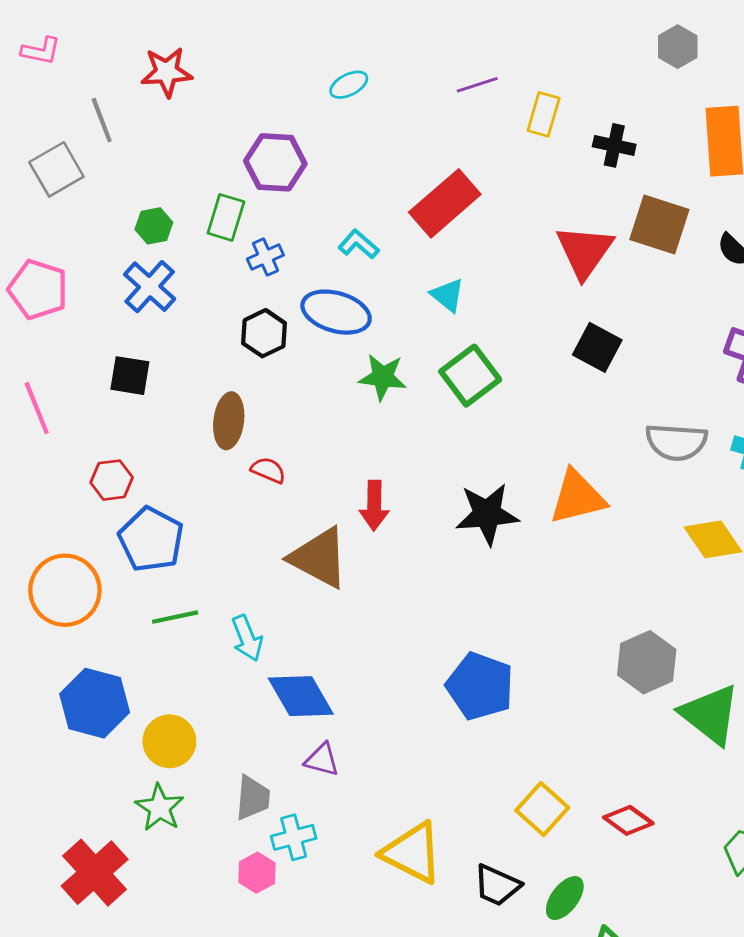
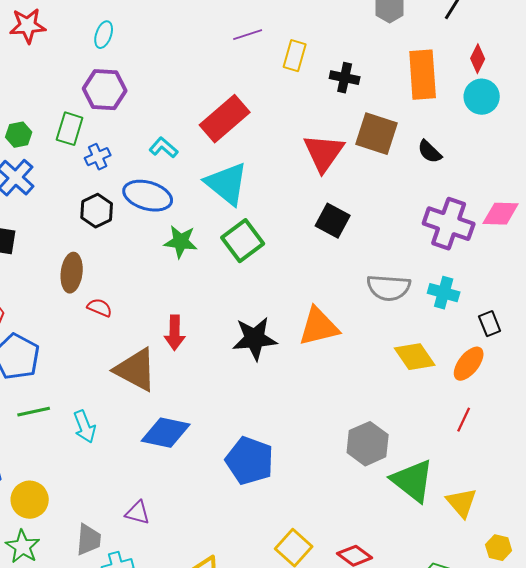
cyan ellipse: (349, 85) -> (104, 35), moved, turned -44
cyan triangle: (448, 295) -> (227, 184), size x1.8
blue diamond: (301, 696) -> (166, 433), moved, turned -48

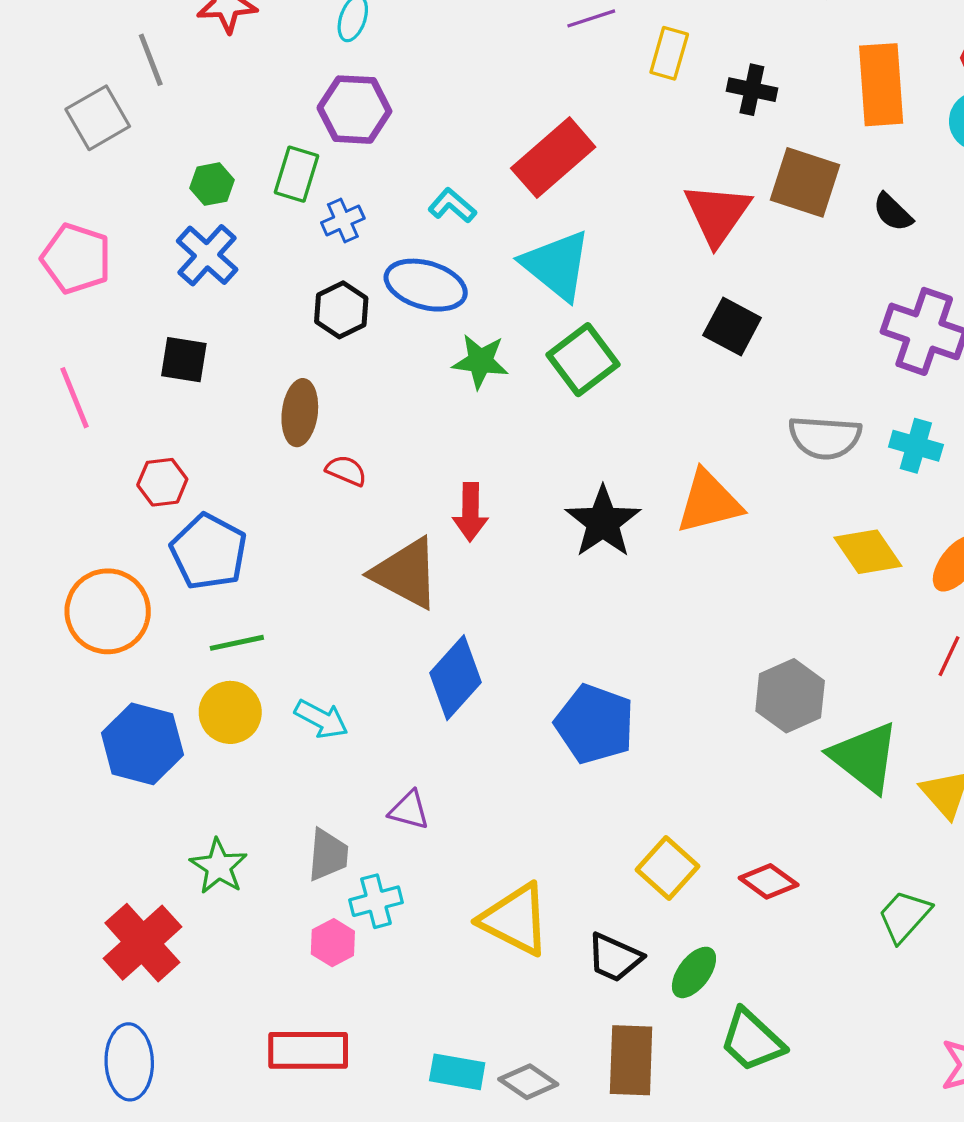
black star: (255, 339) -> (603, 522), turned -30
cyan arrow: (85, 427) -> (321, 719), moved, turned -40
blue diamond: (166, 433) -> (455, 678), turned -60
yellow circle: (30, 500) -> (230, 712), moved

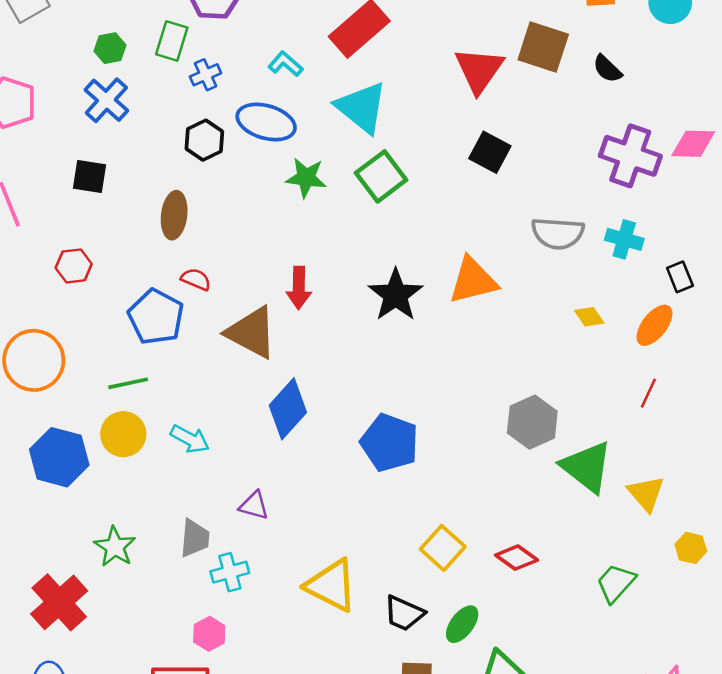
red semicircle: (346, 471) -> (196, 279), moved
blue pentagon: (209, 552) -> (156, 317), moved
yellow diamond: (868, 552) -> (589, 317), size x0.6
pink hexagon: (333, 943) -> (209, 634), moved

